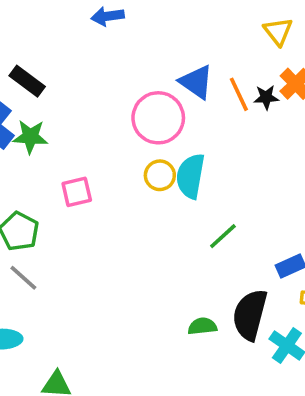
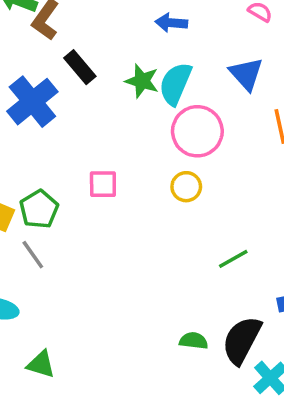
blue triangle: (196, 82) -> (246, 74), moved
green star: (30, 137) -> (142, 81), moved
cyan semicircle: (191, 176) -> (175, 84), moved

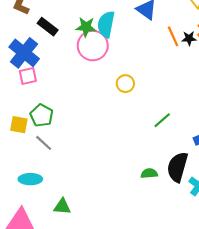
pink circle: (197, 131) -> (93, 46), moved
pink square: (103, 184) -> (28, 76), moved

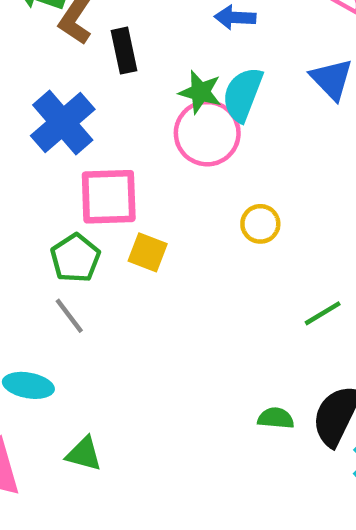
black rectangle: (48, 27) -> (124, 51), moved, turned 30
pink square: (28, 76) -> (109, 197), moved, size x1.6
yellow square: (19, 125) -> (148, 252), moved

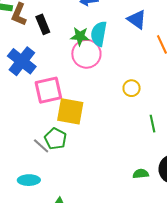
yellow circle: (260, 224) -> (132, 88), moved
yellow square: (148, 252) -> (70, 111), size x1.6
green pentagon: (75, 258) -> (55, 139), moved
green line: (323, 313) -> (153, 124), turned -60

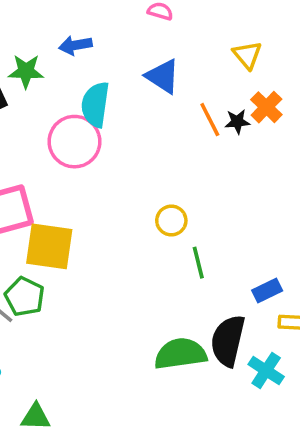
green star: (80, 36) -> (26, 71), moved
yellow circle: (132, 88) -> (171, 220), moved
green semicircle: (141, 174) -> (180, 354), size x1.8

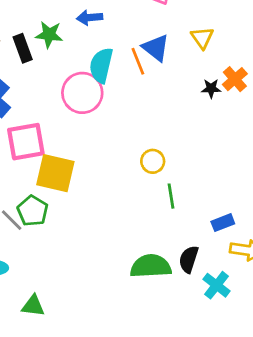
yellow triangle: (247, 55) -> (202, 38), moved
orange line: (210, 120) -> (138, 61), moved
black semicircle: (228, 341) -> (189, 259), size x0.7

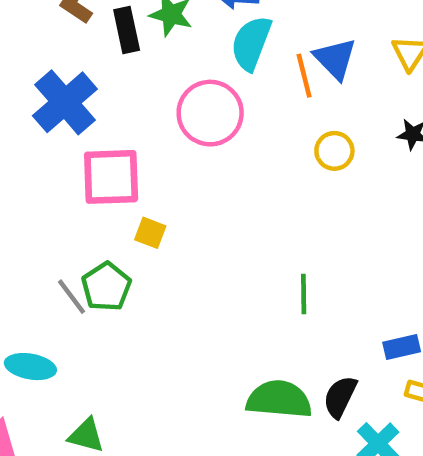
cyan semicircle: (101, 65) -> (251, 43), moved
yellow circle: (153, 161) -> (334, 151), moved
yellow square: (55, 173) -> (150, 233), size x0.5
green line: (171, 196) -> (304, 294), moved

